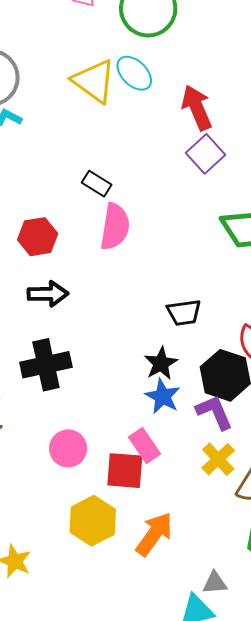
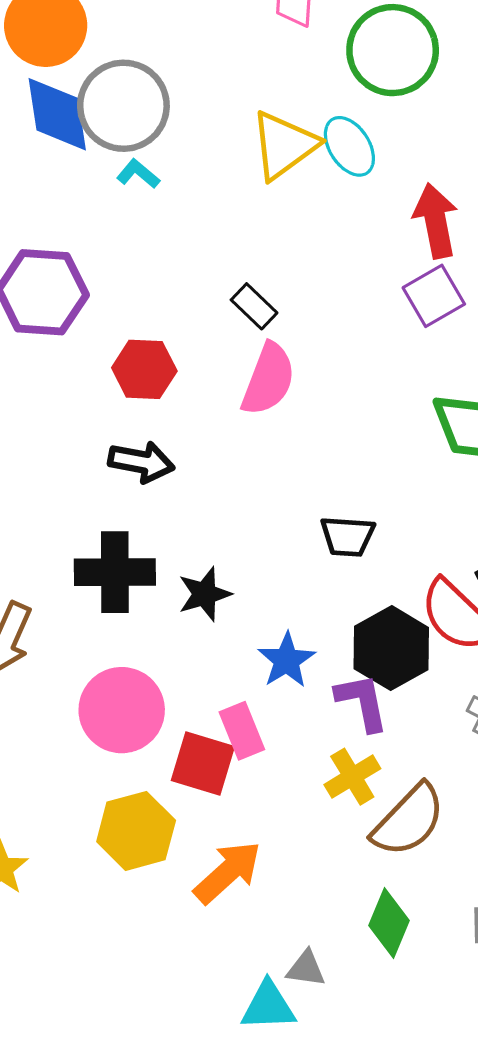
yellow triangle: (94, 81) -> (284, 145), turned 36
black star: (161, 363) -> (205, 594), moved
pink circle: (68, 448) -> (122, 710), size x1.4

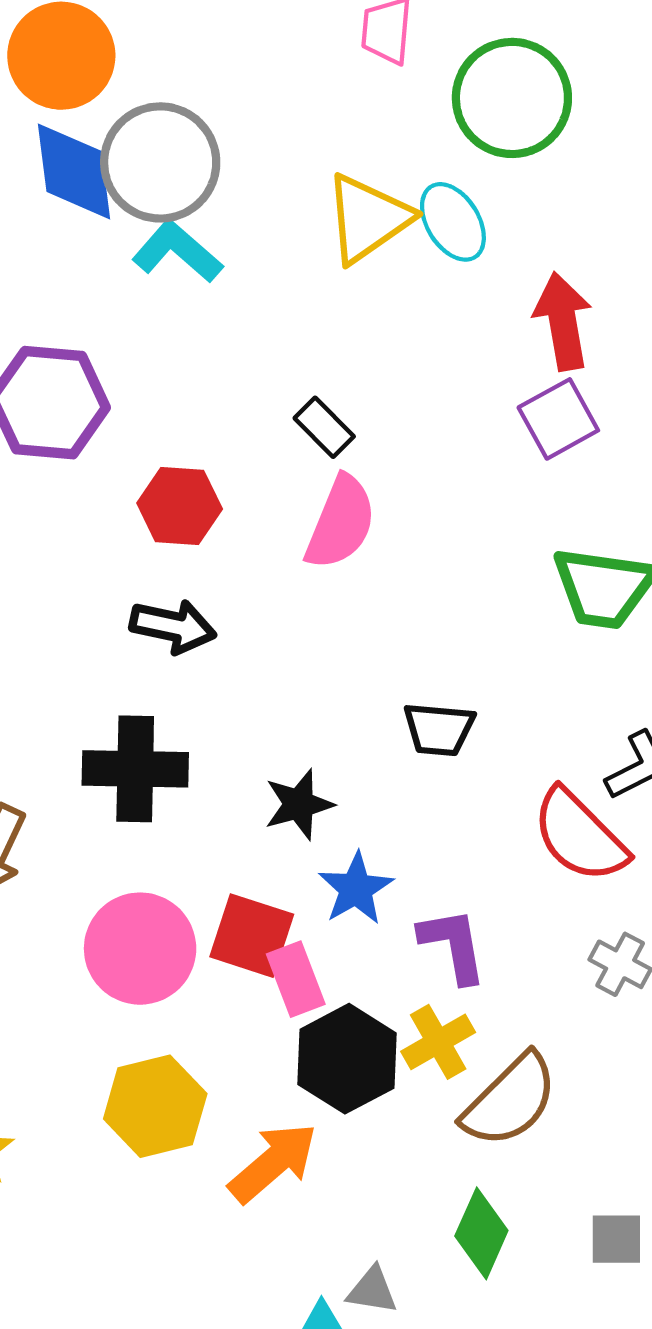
cyan L-shape: (138, 174) -> (177, 252), size x1.6
black star: (205, 594) -> (299, 804), moved
black hexagon: (391, 648) -> (347, 1059), moved
red square: (203, 763) -> (252, 936), moved

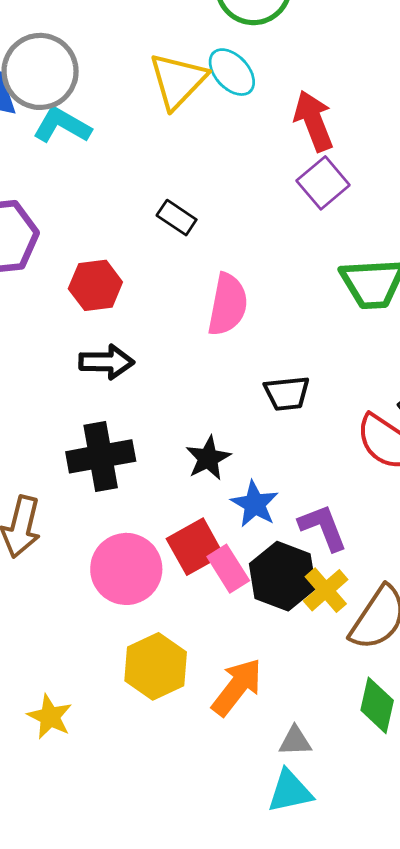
pink semicircle: (341, 522) -> (228, 305), moved
red square: (252, 936) -> (195, 547), turned -36
black hexagon: (347, 1059) -> (283, 576), moved
gray triangle: (372, 1290) -> (295, 741), moved

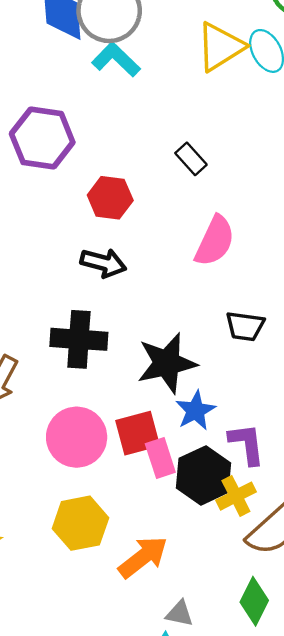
black star: (208, 458) -> (167, 363), size x1.6

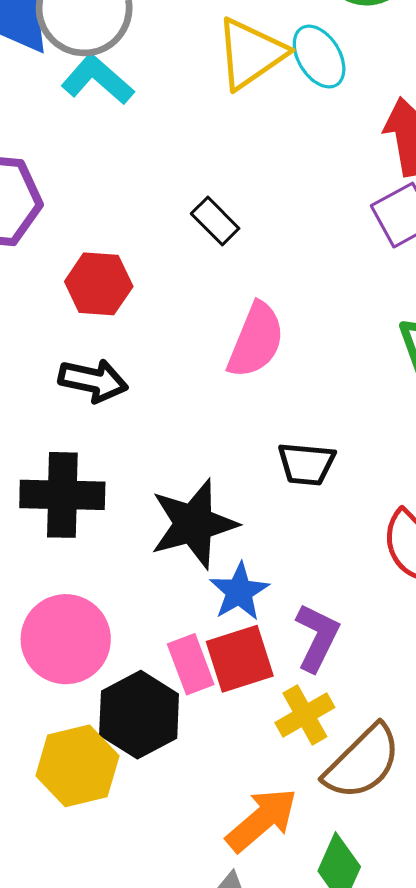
red square: (138, 433) -> (240, 659), moved
purple L-shape: (247, 444) -> (317, 637), turned 36
black hexagon: (203, 475) -> (139, 715), moved
orange arrow: (143, 557) -> (262, 820), moved

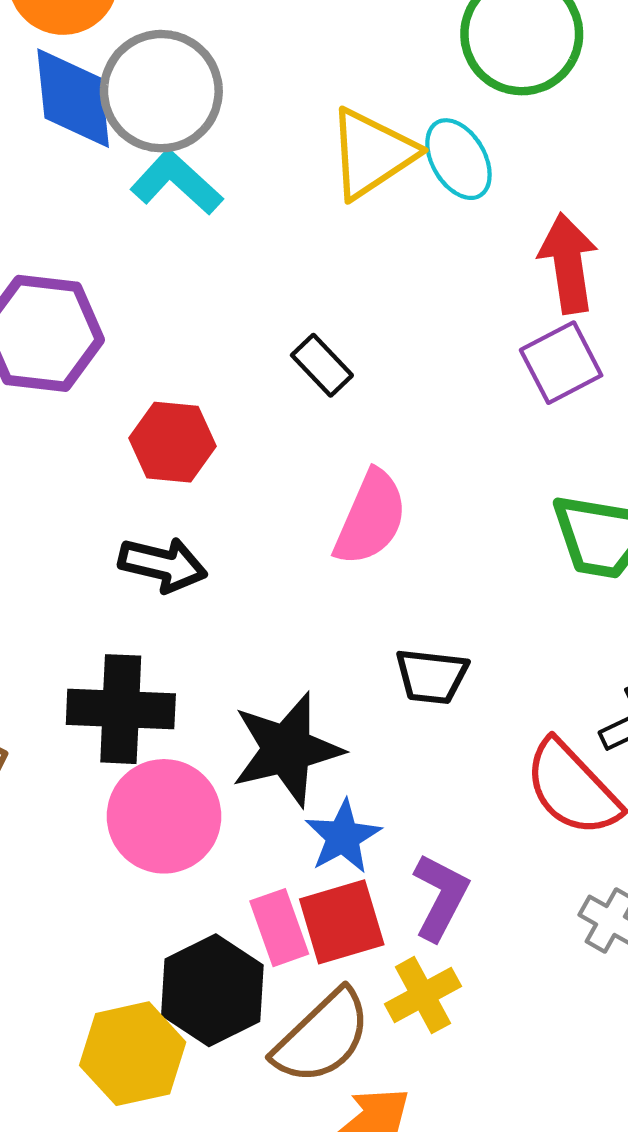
pink circle: (66, 639) -> (164, 816), moved
brown semicircle: (362, 762) -> (322, 1037), moved

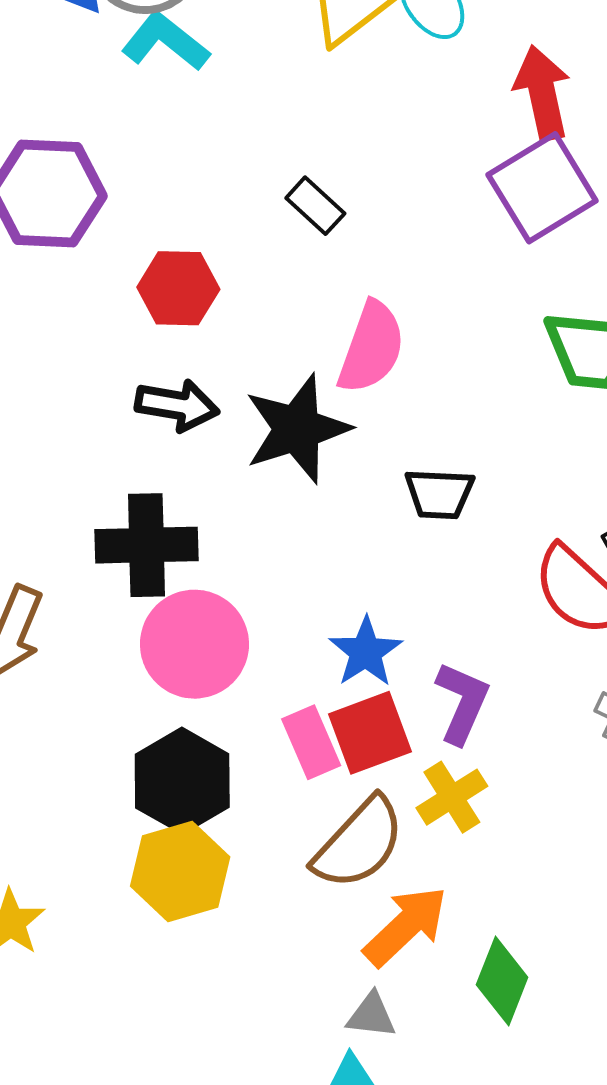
purple square: (561, 363) -> (542, 188), size x1.4
black star: (287, 749) -> (297, 429), moved
black hexagon: (212, 990) -> (182, 781), moved

